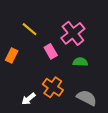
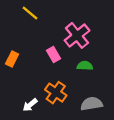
yellow line: (30, 29) -> (30, 13), moved
gray semicircle: (87, 98) -> (92, 104), turned -36

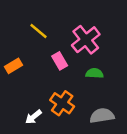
yellow line: (30, 13) -> (38, 31), moved
orange rectangle: (12, 59) -> (14, 66), turned 32

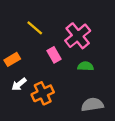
orange cross: (62, 103) -> (43, 93), moved, turned 30
white arrow: (33, 117) -> (19, 84), moved

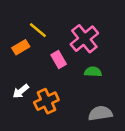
orange rectangle: (12, 59) -> (21, 47), moved

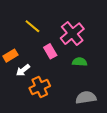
orange rectangle: (21, 47) -> (10, 56), moved
white arrow: (21, 91) -> (23, 70), moved

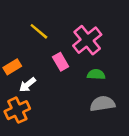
orange cross: (40, 87) -> (17, 110), moved
gray semicircle: (86, 97) -> (102, 104), moved

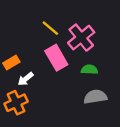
yellow line: (39, 31) -> (50, 28), moved
pink rectangle: (61, 62) -> (56, 58), size x1.5

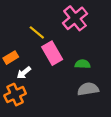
yellow line: (50, 28) -> (37, 32), moved
pink cross: (81, 38) -> (75, 18), moved

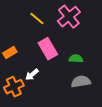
yellow line: (37, 32) -> (37, 19), moved
white arrow: (24, 73) -> (32, 75), moved

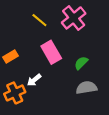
green semicircle: (76, 59) -> (81, 63), turned -48

